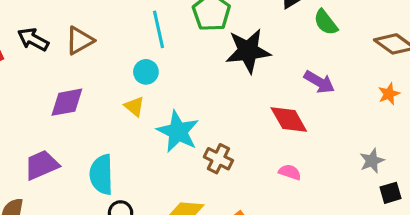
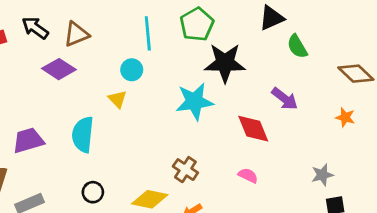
orange star: (389, 94) -> (345, 117), turned 30
purple diamond: (67, 102) -> (59, 69), moved, turned 36
cyan star: (178, 132) -> (194, 101), moved, turned 30
brown cross: (218, 159) -> (185, 170), moved
cyan semicircle: (101, 175) -> (83, 135), moved

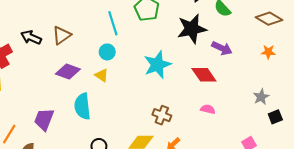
black star: (225, 63) -> (192, 29), moved
purple diamond: (59, 69) -> (68, 72), moved
purple trapezoid: (28, 140) -> (44, 119), turned -40

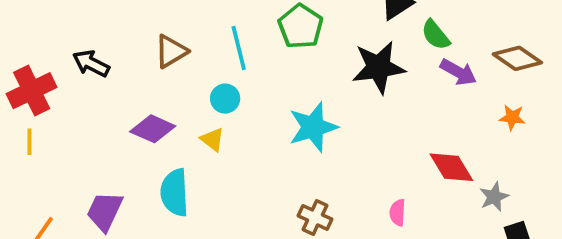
brown triangle: (62, 35) -> (171, 51), moved
purple arrow: (222, 48) -> (458, 72), moved
red diamond: (204, 75) -> (451, 167), moved
pink semicircle: (208, 109) -> (398, 213), turned -104

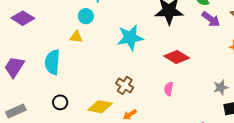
purple diamond: (153, 129) -> (23, 18), moved
yellow triangle: (212, 140) -> (76, 37), turned -40
red diamond: (451, 167) -> (177, 57), moved, turned -35

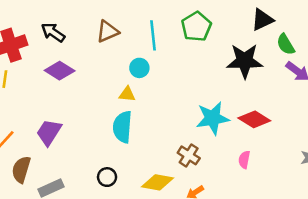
cyan star: (130, 38) -> (213, 118), moved
cyan semicircle: (52, 62) -> (122, 127), moved

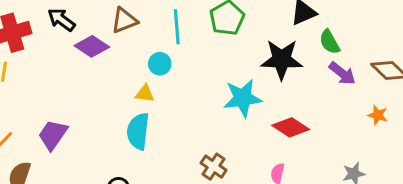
purple diamond: (60, 71) -> (92, 46), moved
cyan star: (213, 118) -> (243, 98), moved

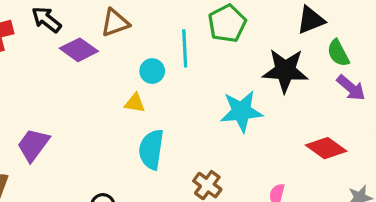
cyan line: (177, 27) -> (185, 48), moved
red diamond: (291, 127) -> (326, 148), moved
cyan semicircle: (138, 131) -> (151, 149), moved

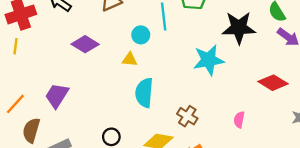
purple diamond: (79, 50) -> (85, 44), moved

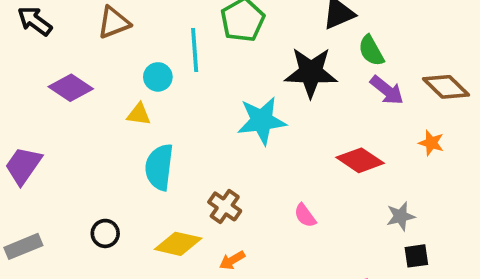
pink semicircle: (239, 120) -> (305, 215), turned -49

